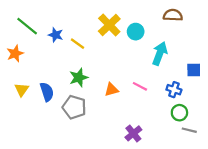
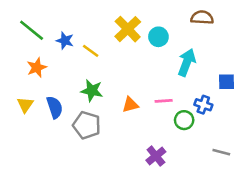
orange star: (15, 53) -> (37, 68), moved
green star: (79, 78) -> (92, 91), turned 30
pink line: (140, 86) -> (164, 101), turned -32
green circle: (179, 113) -> (184, 120), moved

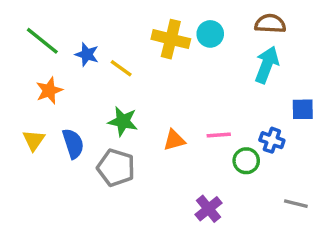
yellow cross: (128, 29) -> (171, 39), turned -32
cyan circle: (158, 37) -> (210, 34), moved
cyan arrow: (187, 62) -> (267, 65), moved

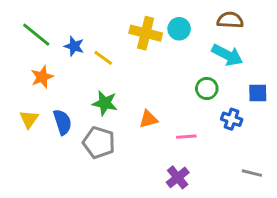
cyan arrow: (267, 65) -> (227, 55), turned 96
pink line: (219, 135) -> (186, 137), moved
green circle: (246, 161) -> (207, 89), moved

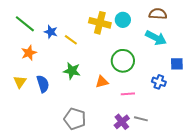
green circle: (207, 89) -> (123, 61), moved, size x1.5
gray pentagon: (99, 142) -> (75, 119), moved
gray line: (252, 173) -> (141, 119), moved

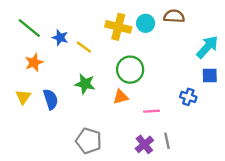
brown semicircle: (158, 14) -> (174, 16), moved
cyan arrow: (156, 38) -> (207, 47), moved, turned -75
green circle: (123, 61) -> (130, 70), moved
gray line: (141, 119) -> (167, 141), turned 64

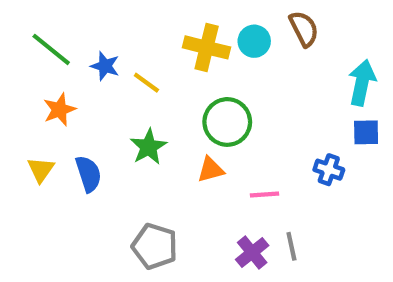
brown semicircle: (174, 16) -> (304, 29), turned 60
cyan arrow: (207, 47) -> (362, 83), turned -30
green star: (85, 84) -> (149, 147), turned 30

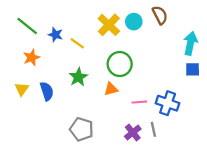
yellow cross: (207, 47) -> (109, 25), turned 30
blue cross: (329, 170) -> (168, 103), moved, size x1.5

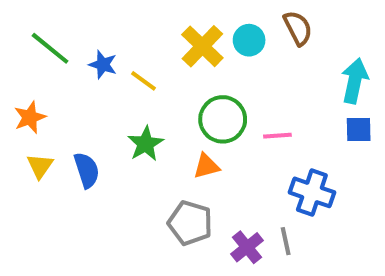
orange star: (32, 57) -> (30, 117), moved
pink line: (139, 102) -> (277, 136), moved
gray pentagon: (82, 129) -> (190, 223), moved

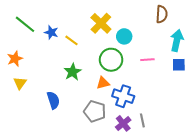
brown semicircle: (298, 28) -> (162, 14), moved, turned 30
cyan circle: (249, 40) -> (124, 36), moved
pink line: (277, 136) -> (147, 60), moved
blue semicircle: (87, 170) -> (53, 100), moved
blue cross: (312, 192) -> (123, 96), moved

